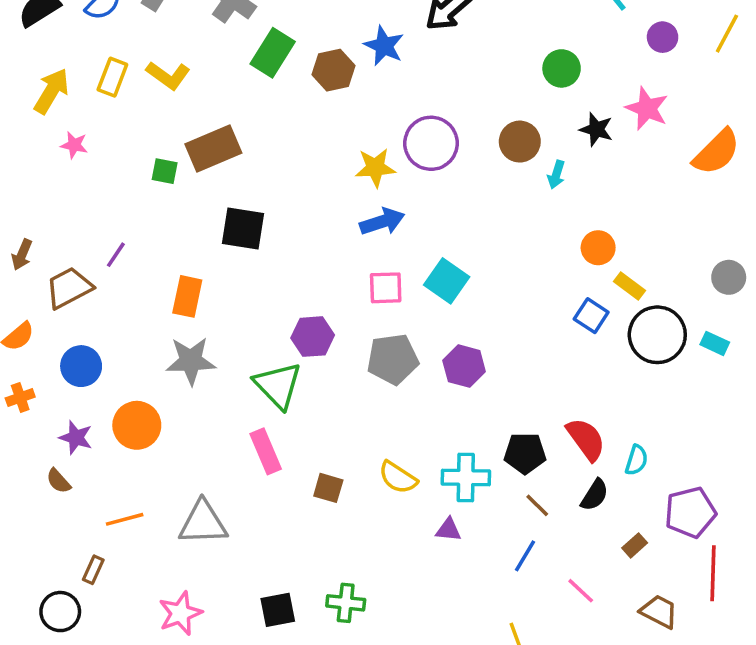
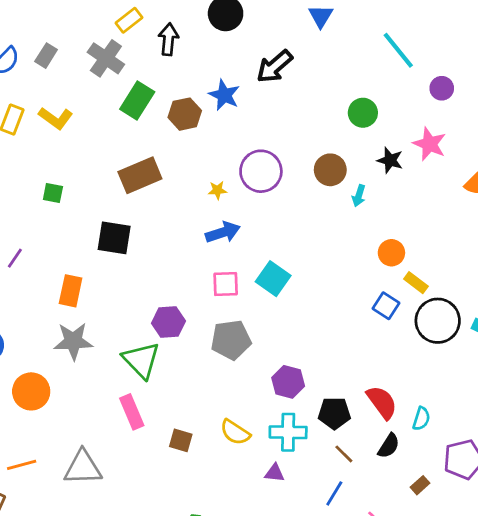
brown rectangle: (213, 149) -> (140, 175), moved
yellow star: (375, 168) -> (217, 190), size x0.6
purple hexagon: (464, 366) -> (288, 382), moved

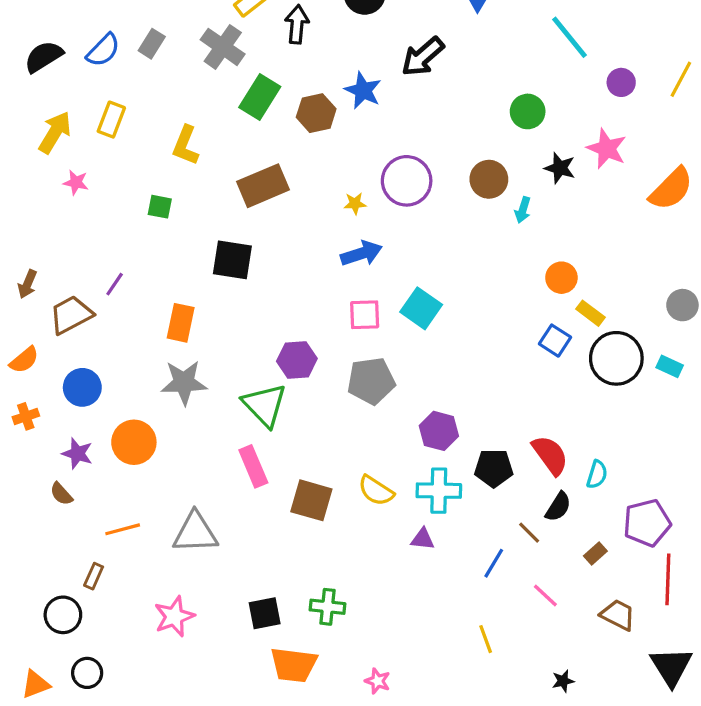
yellow L-shape: (56, 118) -> (186, 145), moved, turned 76
brown square: (181, 440) -> (311, 500), size x1.5
brown line: (344, 454) -> (529, 533), moved

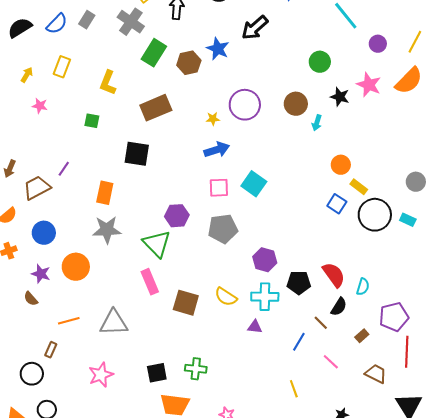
yellow arrow: (55, 132) -> (27, 75), size x0.6
orange semicircle: (671, 189) -> (409, 81), moved

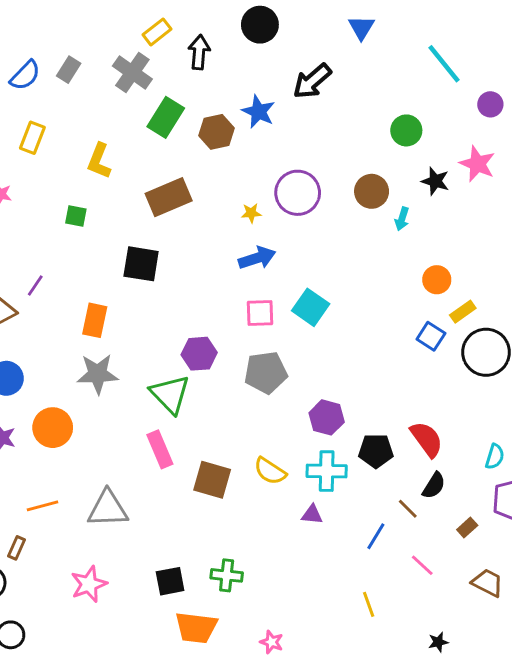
yellow rectangle: (359, 187) -> (463, 312), turned -72
cyan semicircle: (363, 287) -> (495, 457), moved

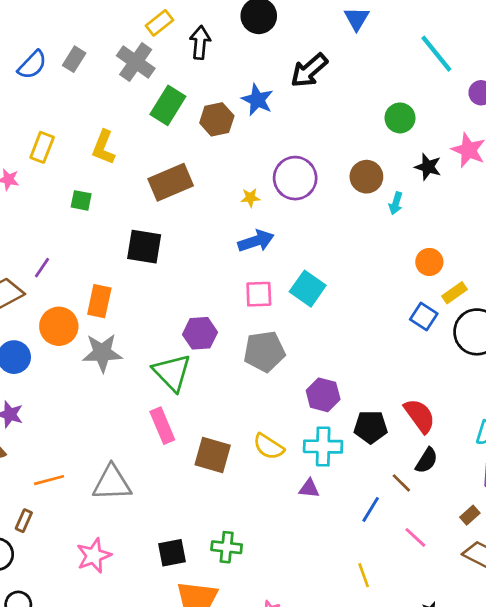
yellow rectangle: (32, 138) -> (42, 147), moved
orange circle: (53, 428) -> (59, 326), moved
brown rectangle: (467, 528) -> (470, 515), moved

